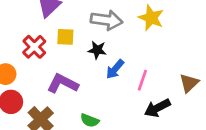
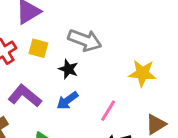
yellow star: (151, 18) -> (142, 73), moved, turned -30
blue arrow: (115, 69) -> (67, 100), moved

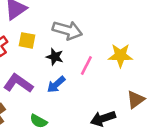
pink line: (108, 111) -> (86, 66), moved

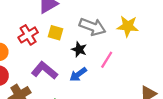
yellow star: (120, 55) -> (128, 26), moved

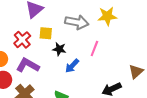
black star: (79, 49) -> (59, 49), moved
purple L-shape: (44, 70) -> (28, 65), moved

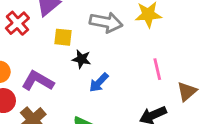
red cross: (22, 40) -> (17, 23), moved
pink line: (94, 49) -> (157, 69), moved, turned -35

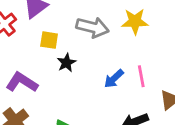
black star: (82, 59) -> (66, 63), turned 30
blue arrow: (99, 83) -> (114, 79), moved

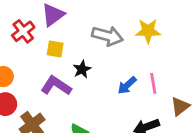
yellow square: (49, 40) -> (55, 49), moved
purple L-shape: (22, 82) -> (56, 86), moved

